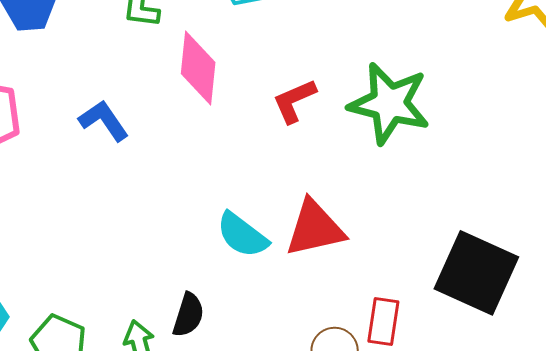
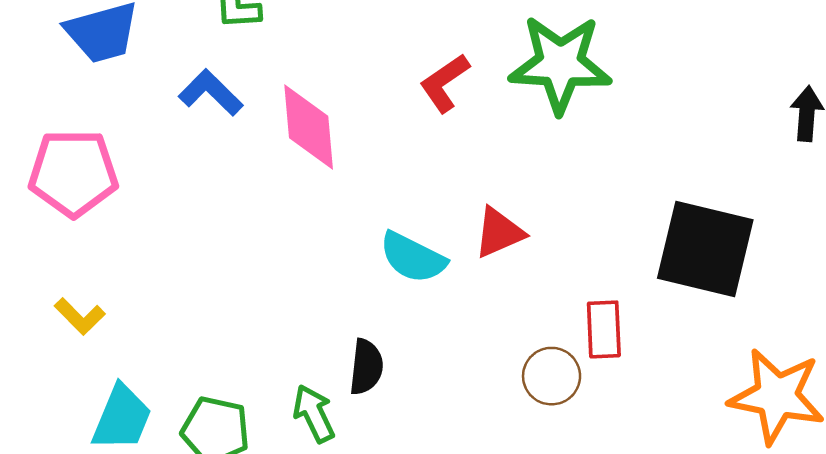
pink diamond: (198, 68) -> (309, 127), moved
blue L-shape: (104, 121) -> (211, 93), moved
red triangle: (315, 228) -> (499, 233), size x0.7

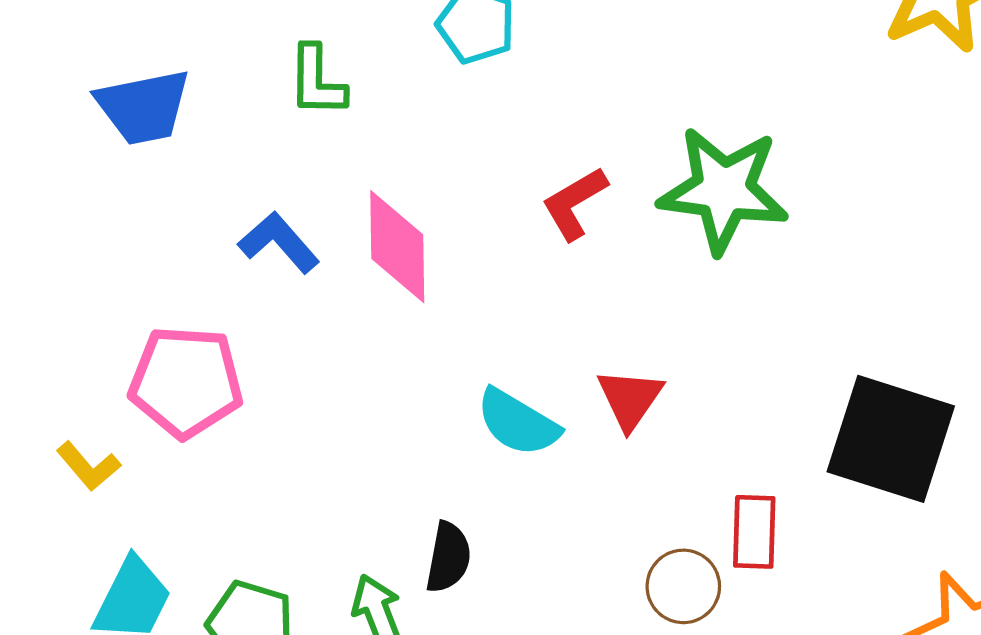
blue L-shape: (211, 93) -> (279, 242), moved
pink pentagon: (73, 173) -> (186, 382), moved
red triangle: (499, 233) -> (630, 399), turned -36

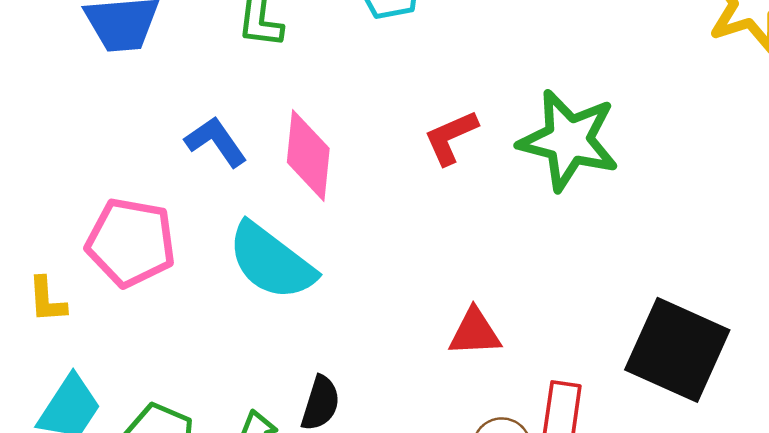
red triangle: (630, 399) -> (475, 332), moved, turned 46
cyan semicircle: (518, 423) -> (271, 261), moved, size x1.4
yellow L-shape: (88, 466) -> (47, 300), turned 30

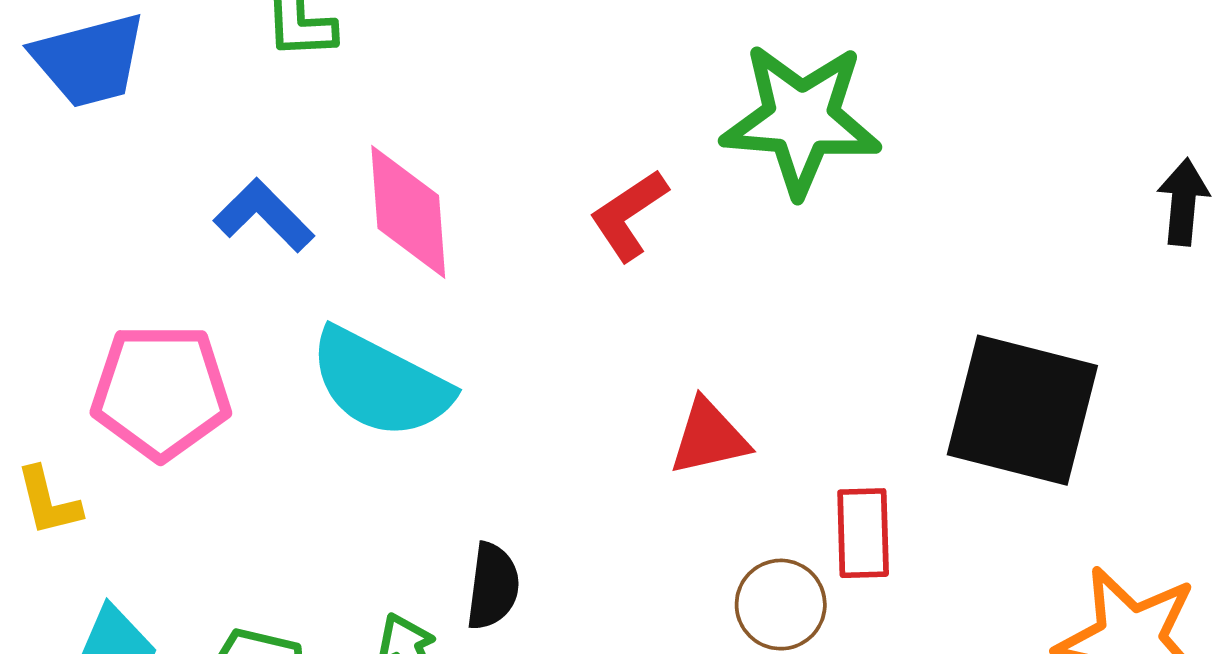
red L-shape: (451, 137) -> (629, 215), moved

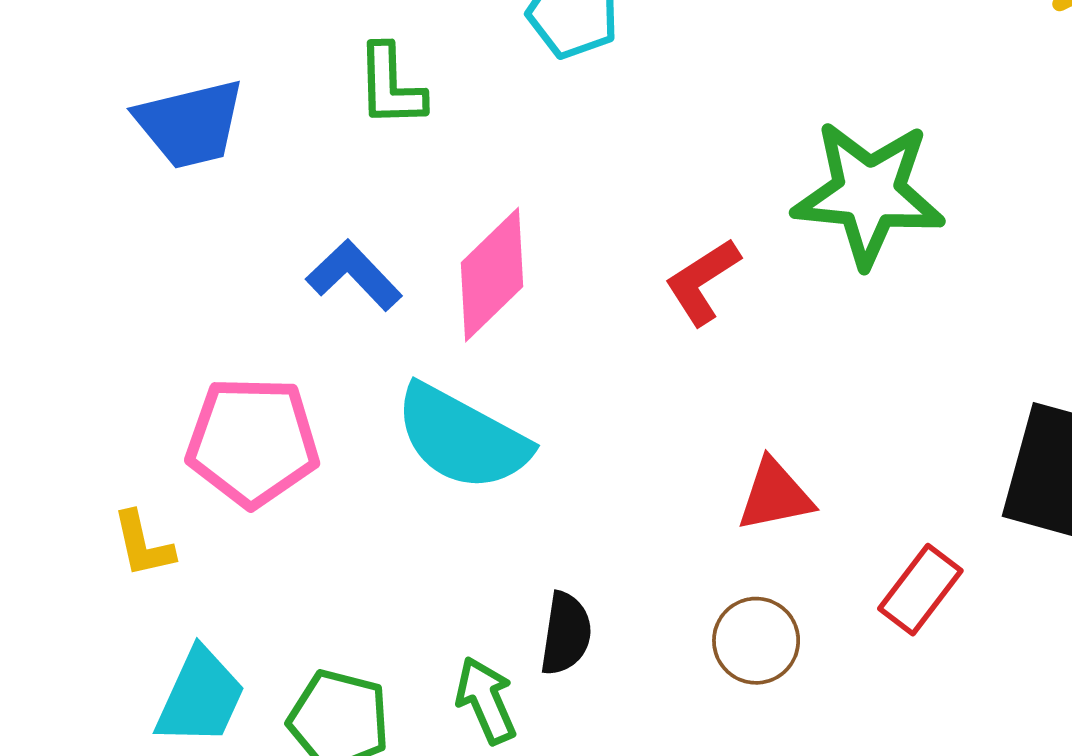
pink diamond: (408, 212) -> (492, 275), turned 49
red rectangle: (863, 533) -> (920, 590), turned 38
brown circle: (781, 605) -> (756, 641), moved

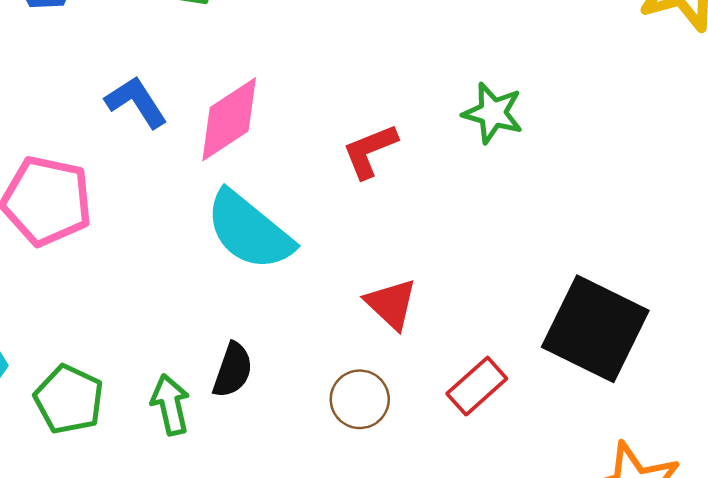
green star: (869, 193) -> (493, 113), size x0.6
cyan semicircle: (462, 438) -> (249, 231), moved
red triangle: (775, 495) -> (391, 304), turned 44

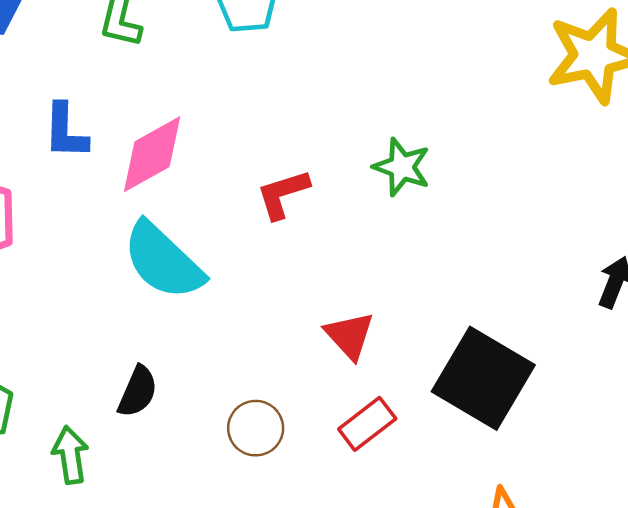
blue L-shape: (136, 102) -> (66, 131), turned -150
red triangle: (391, 304) -> (349, 335), moved
green arrow: (170, 405) -> (70, 455), moved

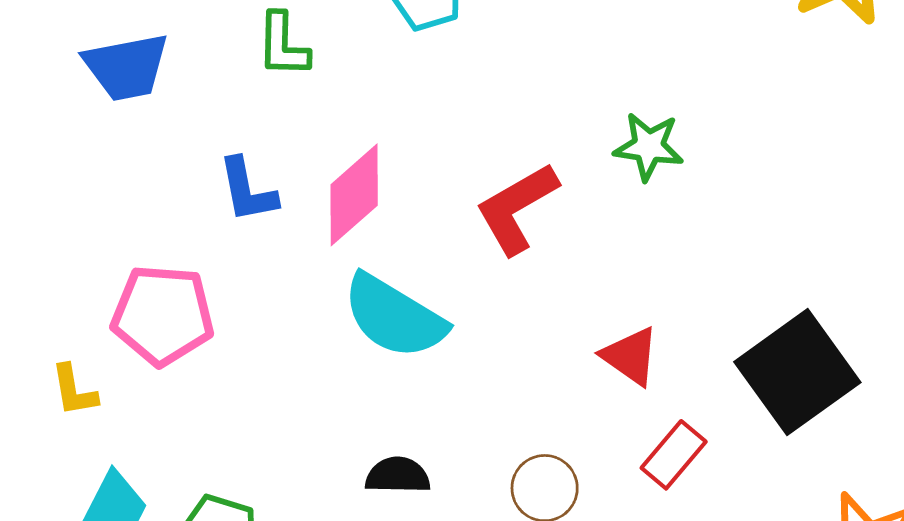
red L-shape: (283, 194) -> (517, 208), size x1.4
black square: (483, 378) -> (797, 372), turned 36
black semicircle: (138, 392) -> (398, 475), turned -100

